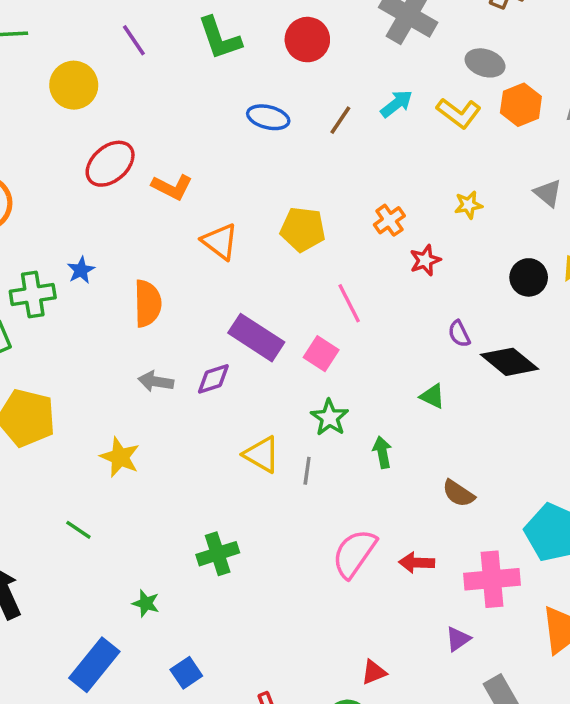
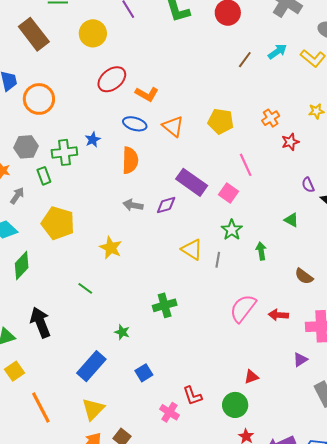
blue ellipse: (268, 117) -> (135, 124), moved

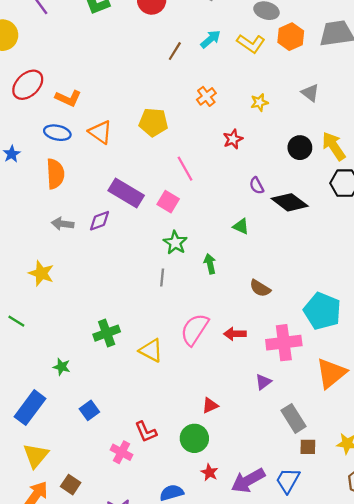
orange cross: (271, 118) -> (206, 96), moved
yellow triangle: (192, 249) -> (151, 350), moved

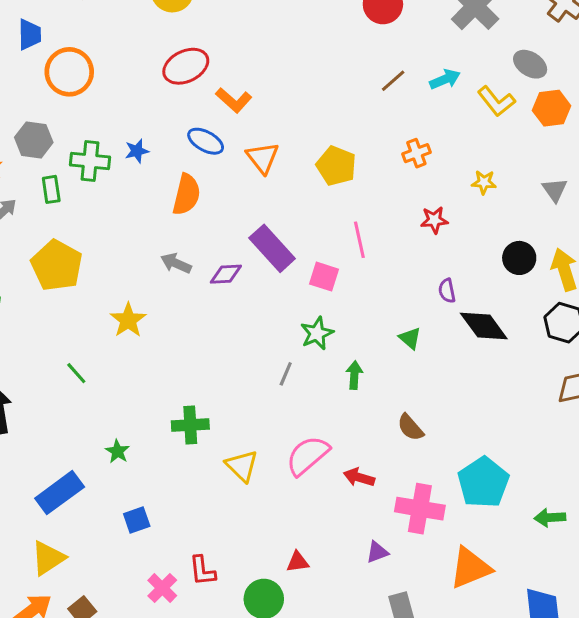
pink square: (168, 202) -> (324, 277), turned -30

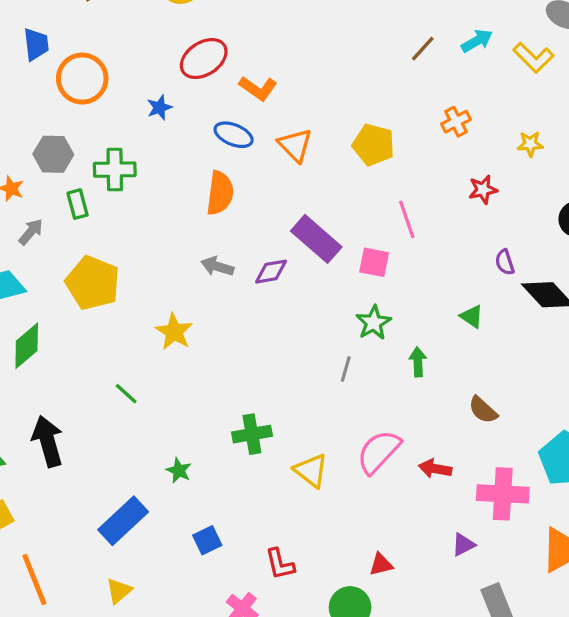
blue star: (137, 151) -> (159, 108), moved
yellow triangle: (48, 558) -> (119, 591), size x0.7
red L-shape: (202, 571) -> (280, 564), moved

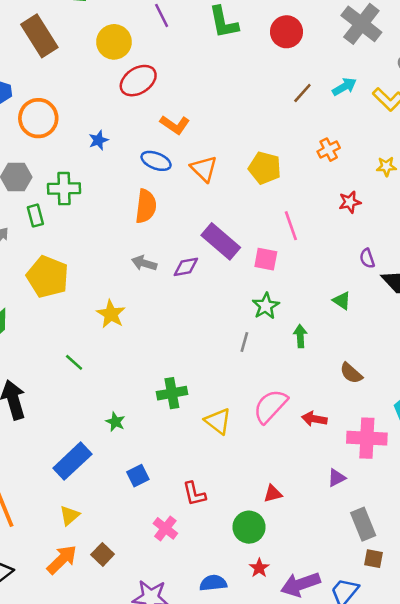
red ellipse: (204, 59) -> (138, 81), moved

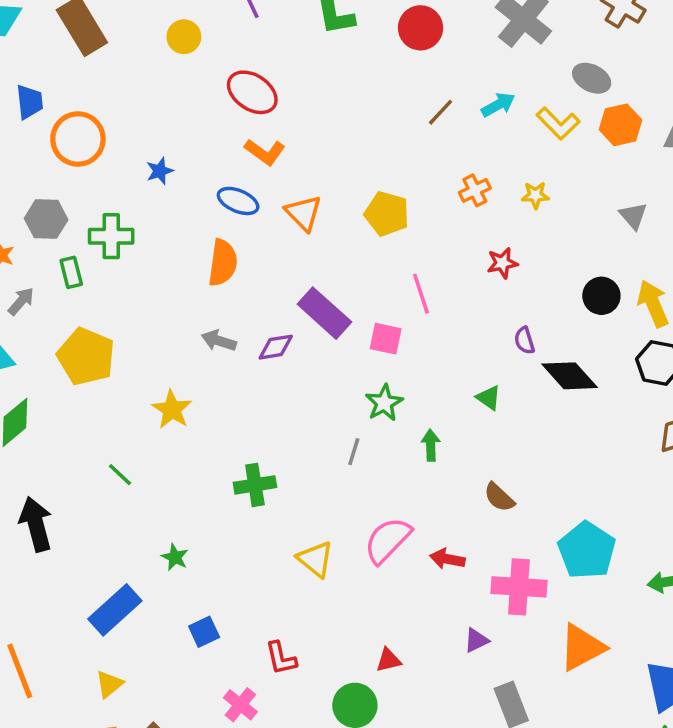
yellow circle: (114, 42) -> (184, 37), size x0.7
red ellipse: (138, 81) -> (252, 92), moved, turned 66
yellow star: (386, 166) -> (535, 195), moved
green cross: (172, 393) -> (255, 485), moved

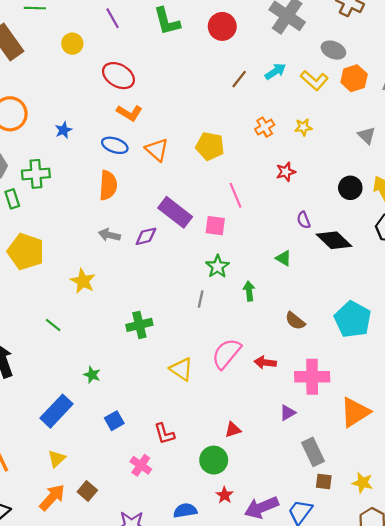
cyan pentagon: (587, 550) -> (353, 319), moved

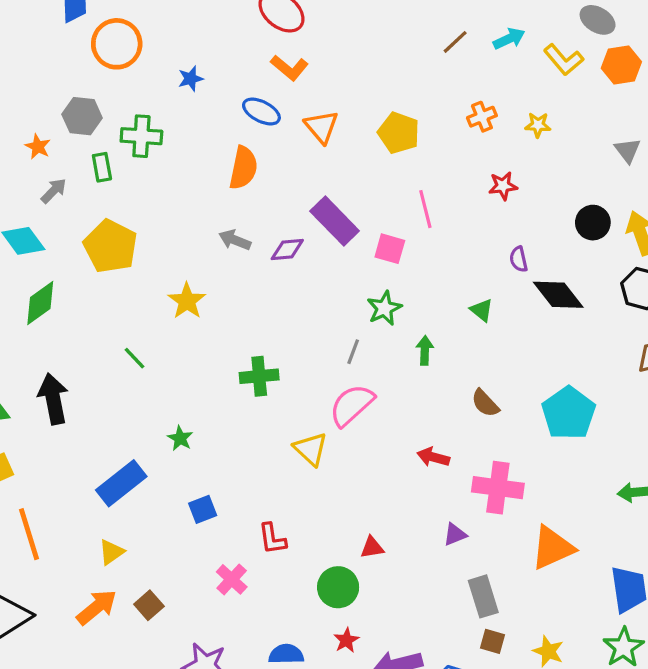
pink semicircle: (226, 354) -> (352, 405), moved

